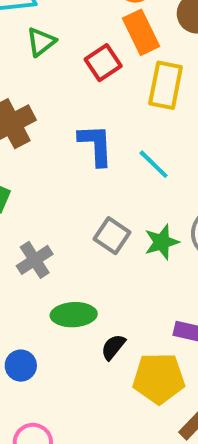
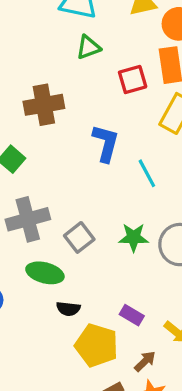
gray square: (112, 236) -> (79, 237), moved
gray cross: (35, 260) -> (28, 219), size x1.4
black semicircle: (113, 347) -> (68, 309), turned -140

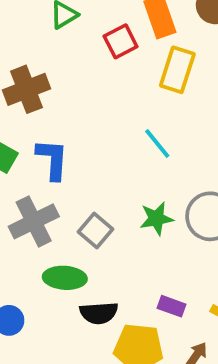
blue L-shape: (106, 143) -> (52, 159), moved
black semicircle: (68, 309) -> (99, 313), size x1.4

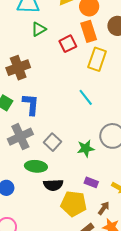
green star: (156, 218) -> (86, 148), moved

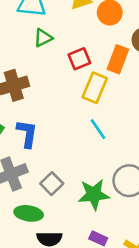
orange rectangle: (89, 31) -> (118, 59), moved, turned 35
yellow rectangle: (97, 59) -> (95, 88), moved
green star: (86, 148) -> (94, 194), size x1.4

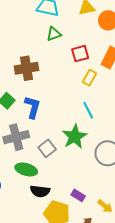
yellow rectangle: (95, 88) -> (89, 78), size x0.7
green star: (94, 194) -> (75, 137), moved, turned -30

